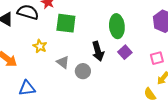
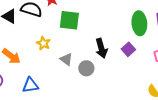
green ellipse: (117, 26) -> (139, 23), moved

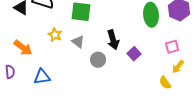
purple square: (128, 49) -> (134, 54), moved
gray triangle: (66, 59) -> (78, 42), moved

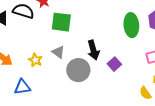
yellow star: (55, 35) -> (35, 60), moved
gray circle: (98, 60) -> (78, 70), size x1.5

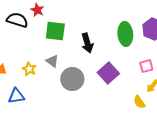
black arrow: (93, 50) -> (87, 43), moved
purple square: (114, 64) -> (108, 73), size x1.5

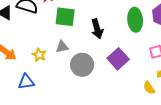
gray triangle: (52, 61) -> (62, 47), turned -48

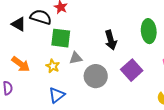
green square: (65, 17) -> (61, 38), moved
blue triangle: (26, 82) -> (57, 95), moved, turned -30

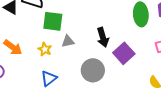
black arrow: (111, 40) -> (103, 37), moved
gray circle: (96, 76) -> (93, 70), moved

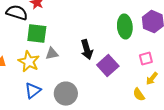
yellow star: (45, 49) -> (29, 62), size x1.5
gray circle: (93, 70) -> (66, 94), moved

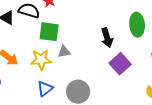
black arrow: (87, 50) -> (107, 38), moved
yellow star: (29, 62) -> (41, 60), turned -30

